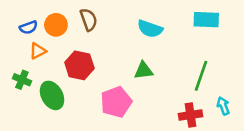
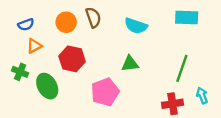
brown semicircle: (89, 20) -> (93, 17), moved
orange circle: (56, 25) -> (66, 22), moved

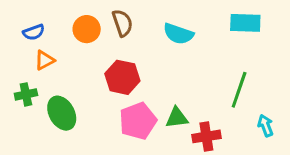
red hexagon: (72, 59) -> (122, 77), moved
green triangle: (130, 64) -> (177, 118), moved
green cross: (20, 72) -> (26, 94), turned -35
red cross: (173, 104) -> (206, 136), moved

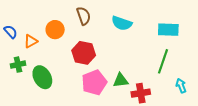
cyan rectangle: (245, 23) -> (168, 30), moved
orange circle: (87, 29) -> (55, 30), moved
blue semicircle: (34, 32) -> (11, 32), moved, turned -112

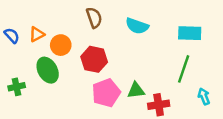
orange circle: (55, 30) -> (61, 45), moved
orange triangle: (31, 41) -> (37, 34), moved
green cross: (18, 65) -> (17, 87), moved
green ellipse: (42, 77) -> (48, 70), moved

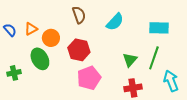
cyan semicircle: (137, 26) -> (115, 22), turned -66
green triangle: (136, 90) -> (130, 60), moved, turned -42
cyan arrow: (204, 96) -> (171, 81), size x1.5

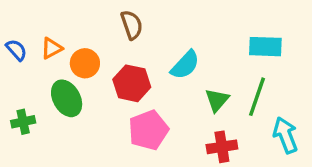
cyan semicircle: (115, 22) -> (185, 65), moved

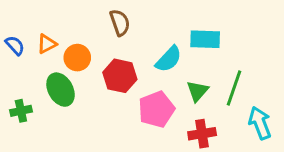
cyan rectangle: (265, 47) -> (205, 39), moved
pink pentagon: (148, 130) -> (156, 109), moved

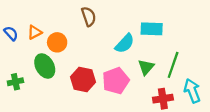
red hexagon: (120, 76) -> (83, 80), moved
red cross: (202, 134) -> (163, 99), moved

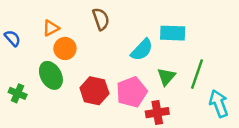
orange triangle: (35, 32) -> (51, 28), moved
green cross: (15, 82) -> (18, 93), turned 35
red cross: (163, 99) -> (157, 113), moved

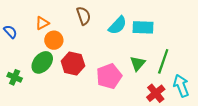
cyan semicircle: (142, 50) -> (118, 25), moved
green ellipse: (51, 75) -> (42, 62), turned 70
red hexagon: (94, 91) -> (73, 63), moved
red cross: (157, 113) -> (156, 93), moved, turned -30

